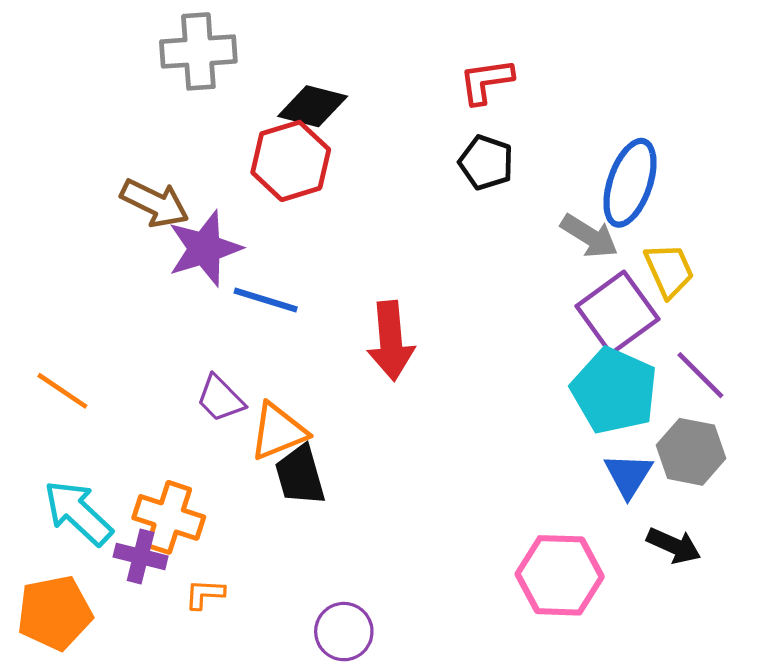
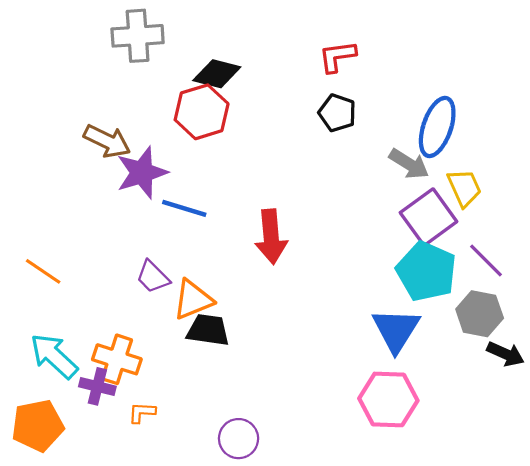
black trapezoid: (300, 475) -> (208, 330), turned 114
blue triangle: (628, 475) -> (396, 330), moved, size x1.4
black arrow: (674, 546) -> (506, 354), moved

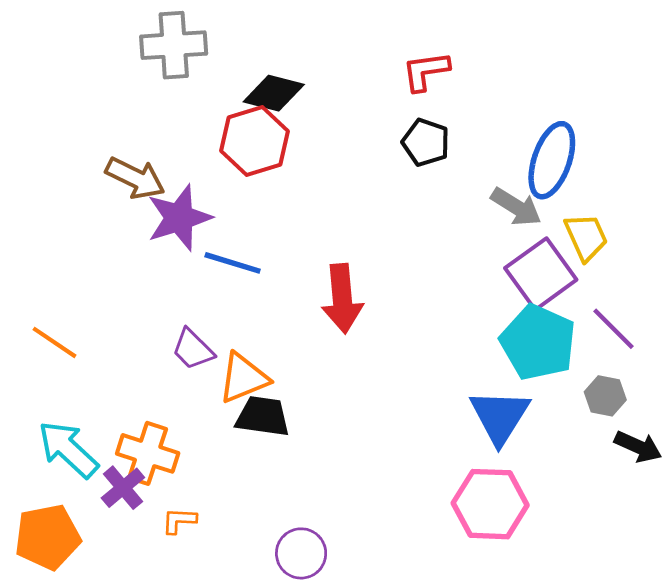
gray hexagon: (480, 314) -> (605, 396), size x0.7
purple cross: (97, 386) -> (123, 488), turned 36

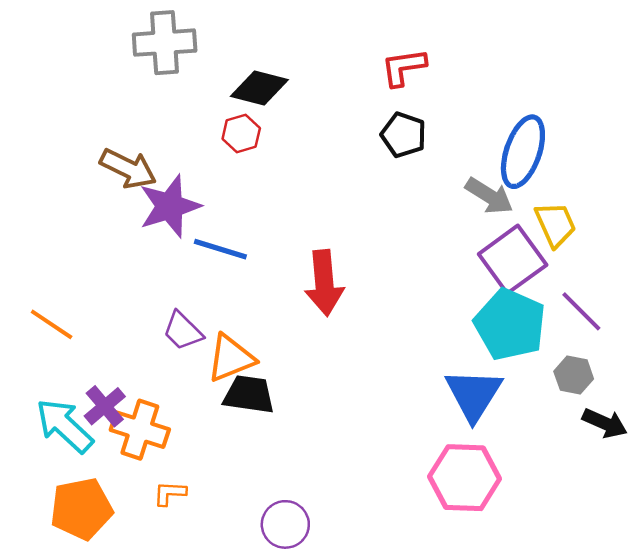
red hexagon: (254, 141) -> (241, 133), size x0.6
purple cross: (123, 488) -> (105, 406), moved
orange pentagon: (48, 537) -> (81, 509), moved

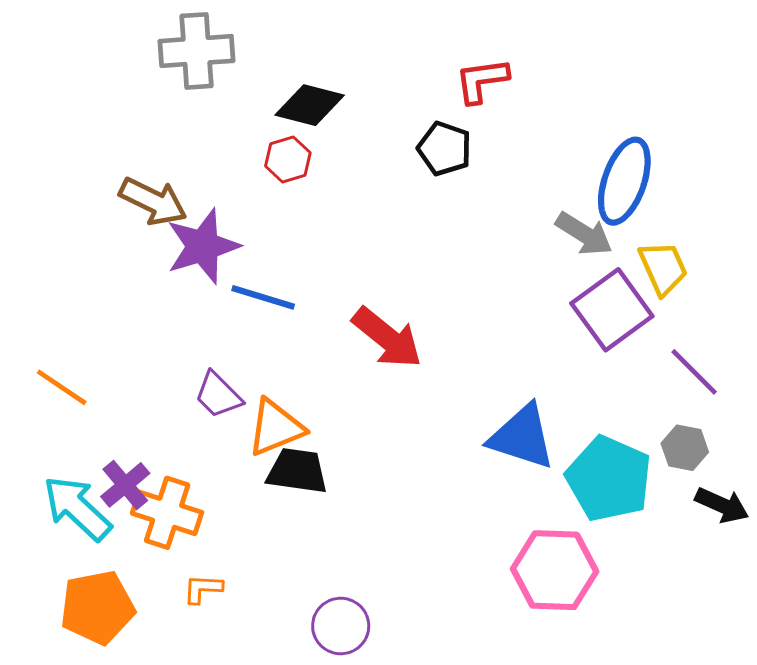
black pentagon: (404, 135) -> (445, 149), moved
red arrow: (324, 283) -> (387, 338), turned -46
cyan pentagon: (510, 324) -> (609, 479), moved
blue triangle: (474, 395) -> (522, 437), moved, turned -44

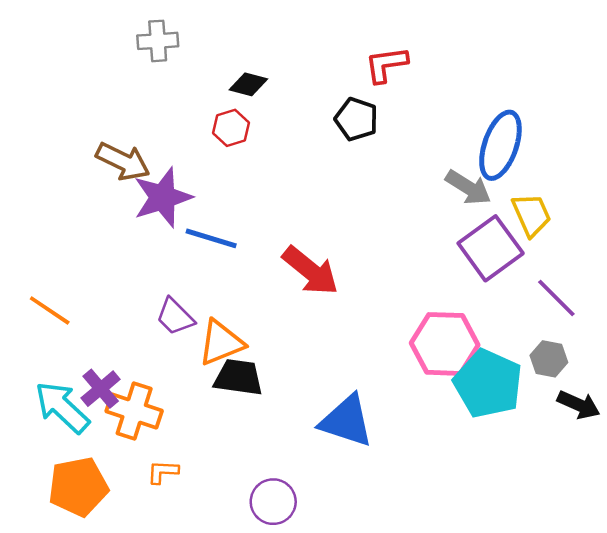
gray cross: (197, 51) -> (158, 41), size x0.7
black diamond: (310, 105) -> (248, 84), size x0.7
blue triangle: (522, 437) -> (346, 421), moved
pink hexagon: (555, 570) -> (445, 344), moved

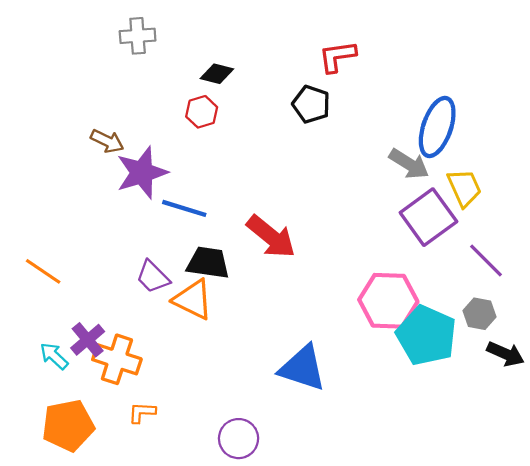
brown arrow: (123, 161) -> (107, 141), size x0.7
orange triangle: (221, 343) -> (193, 300), turned 48
black trapezoid: (238, 377) -> (208, 263), moved
cyan arrow: (62, 407) -> (54, 356), size x0.6

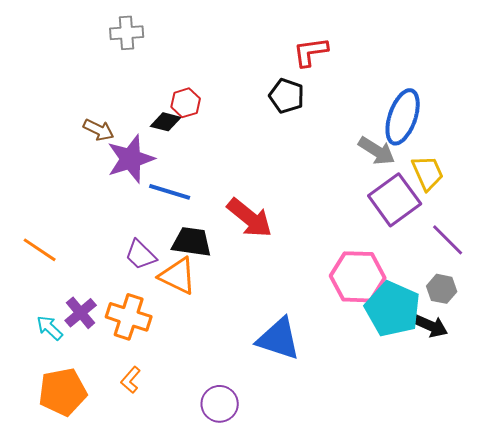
black diamond: (217, 74) -> (166, 122), moved
black arrow: (506, 354) -> (431, 326), moved
orange cross: (117, 359) -> (129, 317), moved
orange L-shape: (142, 412) -> (131, 380), turned -52

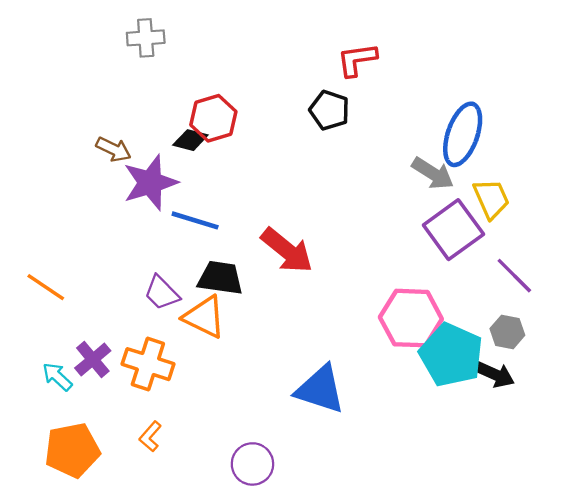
red hexagon: (186, 103) -> (213, 118), size x1.4

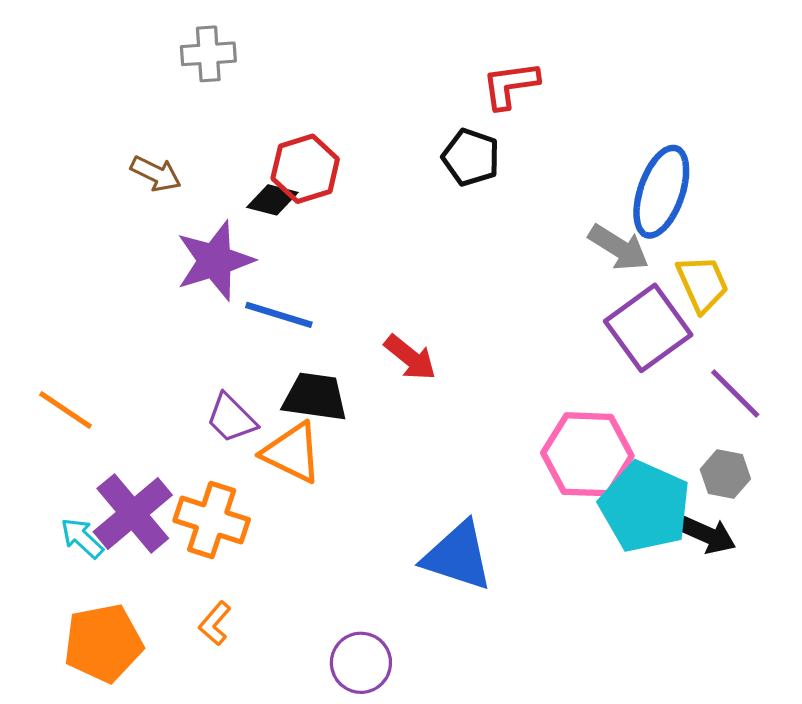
brown arrow: (114, 149) -> (156, 174), moved
red arrow: (287, 250) -> (410, 357), size x0.7
purple cross: (93, 359) -> (133, 513), size x1.5

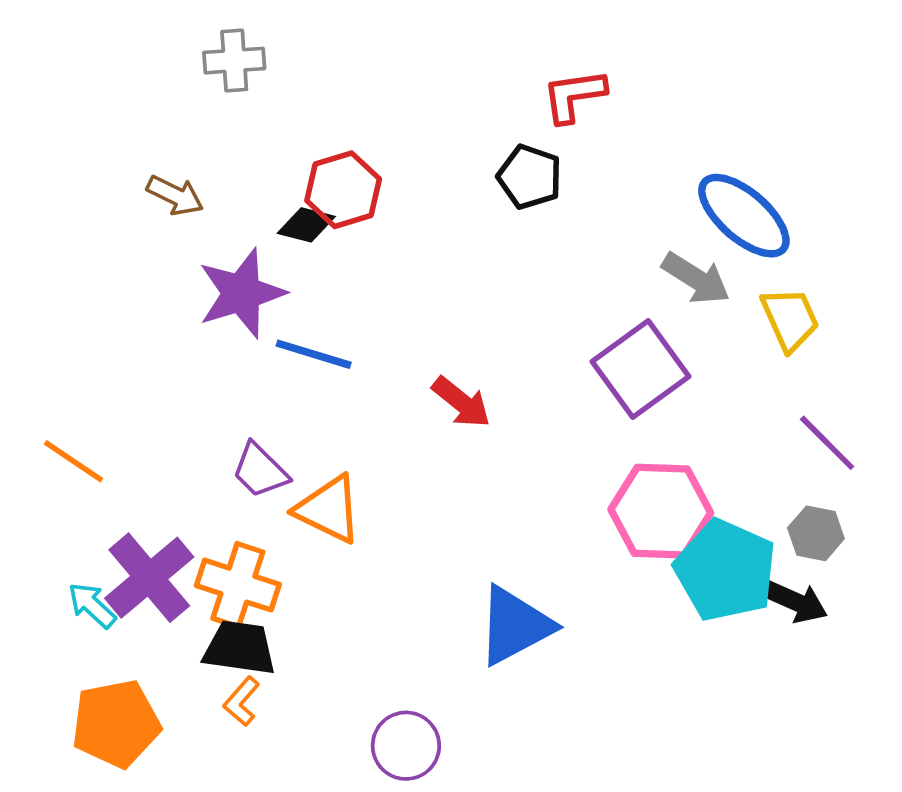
blue ellipse: (661, 192) -> (744, 216), turned -68
purple square: (648, 328) -> (640, 369), moved
black trapezoid: (315, 397) -> (240, 648), moved
blue triangle: (458, 556) -> (515, 626), turned -46

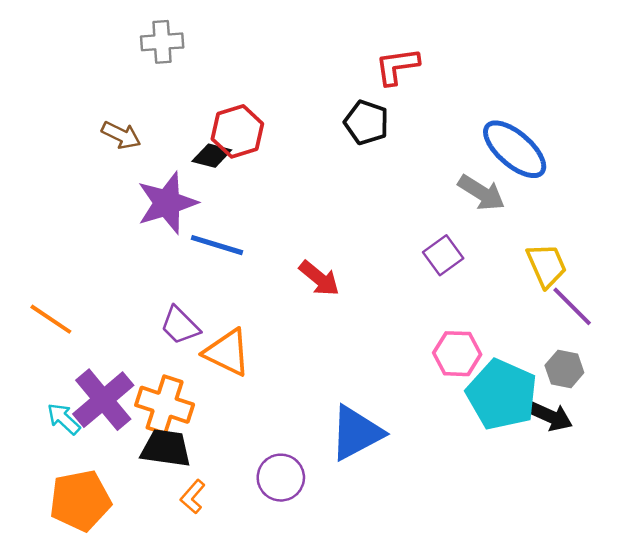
yellow trapezoid: (790, 319) -> (547, 266), moved
purple square: (640, 369) -> (443, 255), size x0.6
pink hexagon: (661, 511) -> (457, 354), size x0.7
orange L-shape: (242, 701) -> (193, 497), moved
purple circle: (406, 746) -> (281, 478), moved

